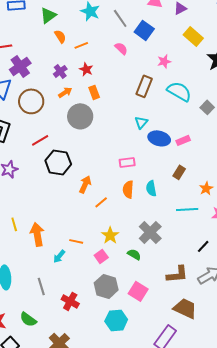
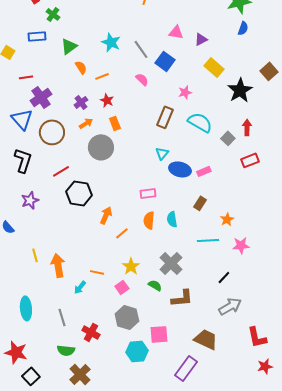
brown L-shape: (177, 274) -> (182, 298), moved
pink square: (138, 291) -> (159, 334), moved, turned -36
green semicircle: (28, 319) -> (66, 350), moved, turned -30

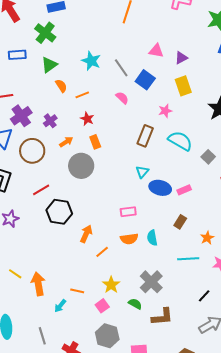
green cross: (53, 14) -> (45, 33), moved, size x1.5
yellow rectangle: (214, 67) -> (183, 86), moved, turned 30
purple cross: (81, 102) -> (50, 121), moved
orange semicircle: (149, 220) -> (129, 239), turned -102
yellow line: (35, 255) -> (15, 274), turned -40

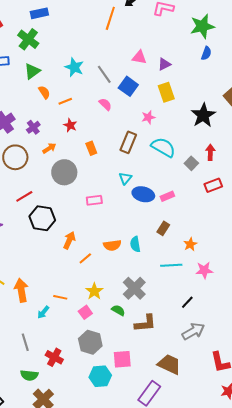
orange rectangle: (95, 142) -> (91, 148), moved
pink rectangle: (128, 212) -> (94, 200), moved

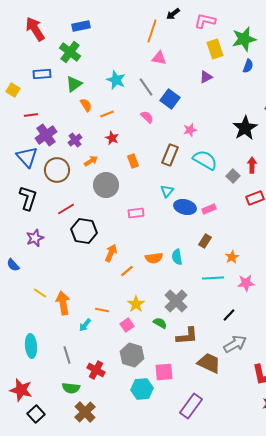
pink triangle: (139, 57) -> (159, 58), moved
yellow rectangle: (166, 92) -> (215, 49), moved
brown trapezoid: (169, 364) -> (209, 363), moved

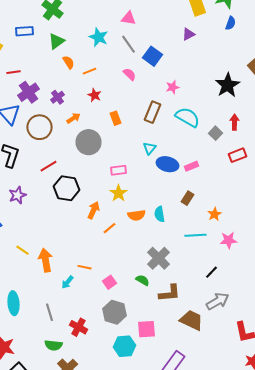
pink triangle: (159, 58) -> (128, 18), moved
yellow star: (136, 304) -> (118, 193), moved

